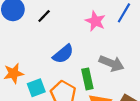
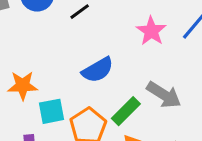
green rectangle: (87, 79) -> (126, 111), turned 48

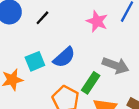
cyan square: (51, 111) -> (35, 61), moved

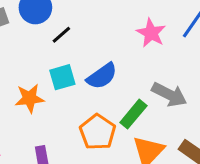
black line: (42, 18) -> (61, 35), moved

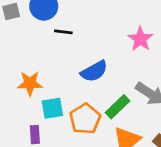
black line: (61, 35) -> (63, 32), turned 42
cyan square: (62, 77) -> (52, 108), moved

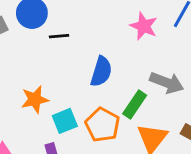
blue semicircle: (94, 71) -> (101, 72), turned -32

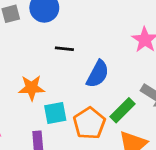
black line: (59, 36) -> (64, 49), moved

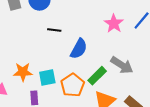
orange star: (32, 88) -> (23, 72), moved

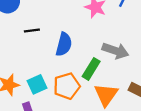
orange pentagon: (72, 85) -> (67, 86), turned 30

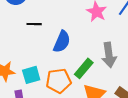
gray arrow: (115, 51) -> (109, 55), turned 55

